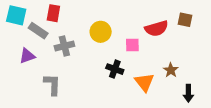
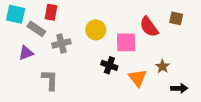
red semicircle: (156, 29) -> (149, 27), turned 70
pink square: (132, 45) -> (126, 42), size x1.5
black arrow: (188, 93) -> (179, 88), turned -91

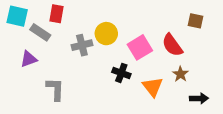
red semicircle: (149, 27) -> (172, 45), moved
pink square: (126, 42) -> (140, 47), turned -30
gray cross: (61, 43) -> (82, 45), moved

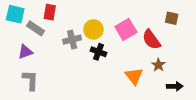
pink square: (140, 47) -> (126, 29), moved
black cross: (121, 73) -> (99, 52), moved
gray L-shape: (55, 89) -> (30, 80), moved

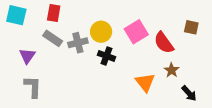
brown square: (172, 18) -> (191, 27), moved
gray rectangle: (36, 28) -> (53, 38), moved
purple triangle: (25, 52) -> (27, 56), turned -35
black arrow: (175, 86) -> (189, 93), turned 49

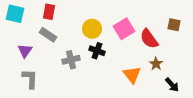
gray cross: (78, 43) -> (71, 60), moved

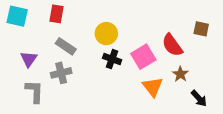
pink square: (124, 29) -> (143, 57), moved
gray rectangle: (48, 35) -> (66, 46), moved
gray cross: (71, 60) -> (61, 73), moved

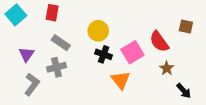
cyan square: (17, 16) -> (16, 15), turned 36
orange triangle: (153, 87) -> (121, 80), moved
gray L-shape: (35, 91) -> (32, 84), turned 35

